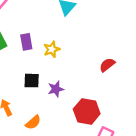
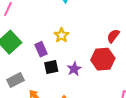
purple rectangle: (26, 42) -> (41, 49), moved
red hexagon: (87, 111) -> (103, 59), moved

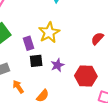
yellow star: (61, 35) -> (49, 32), size x1.5
red hexagon: (103, 59) -> (86, 76), moved

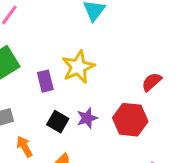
black square: (36, 61) -> (58, 122), moved, turned 32
red hexagon: (86, 76) -> (130, 120), moved

